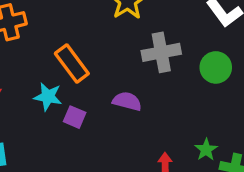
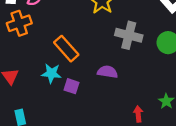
gray cross: (161, 52) -> (129, 35), turned 30

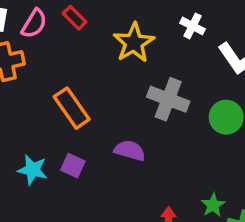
cyan star: (51, 73) -> (33, 170), moved

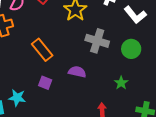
cyan star: (33, 170) -> (17, 98), moved
green star: (213, 205) -> (121, 83), moved

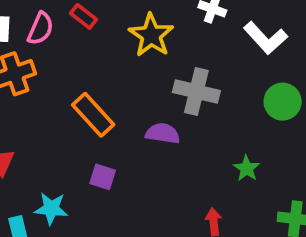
green circle: (131, 49) -> (283, 102), moved
purple semicircle: (77, 72) -> (163, 133), moved

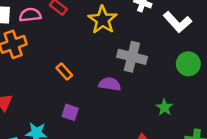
pink semicircle: (40, 28) -> (30, 15), turned -120
orange rectangle: (93, 115) -> (64, 72), size x0.6

